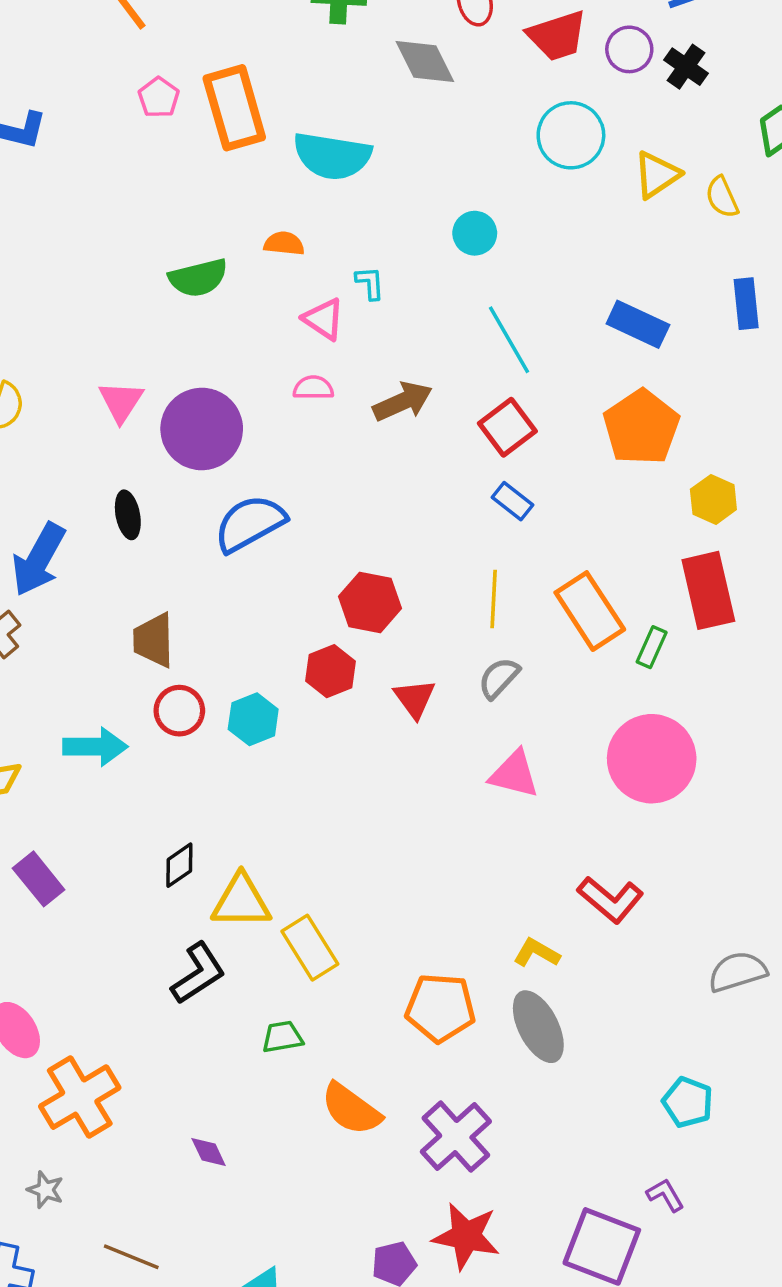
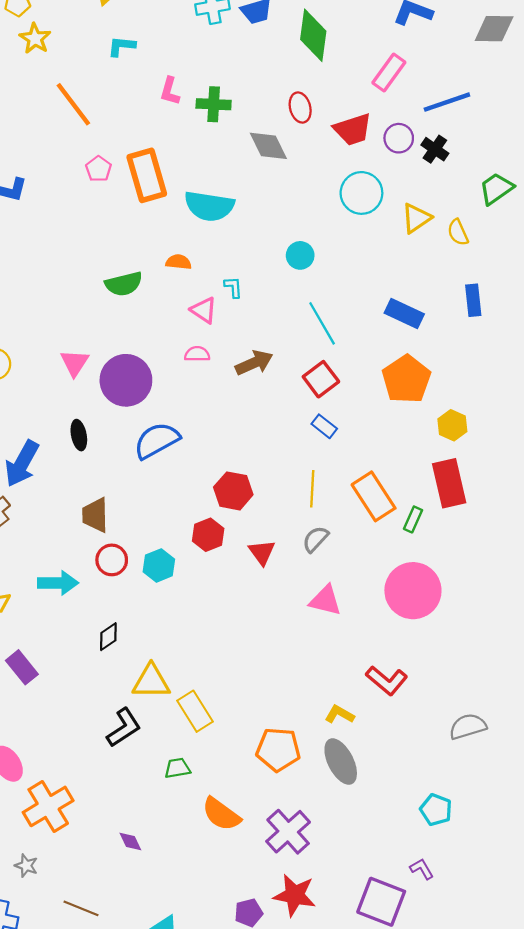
black diamond: (179, 865) -> (108, 637), moved

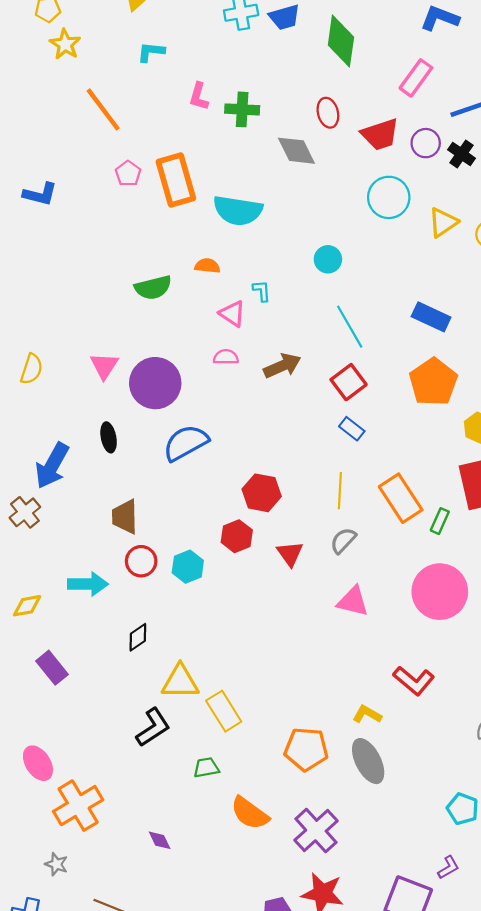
purple L-shape: (422, 869) -> (448, 867), turned 90

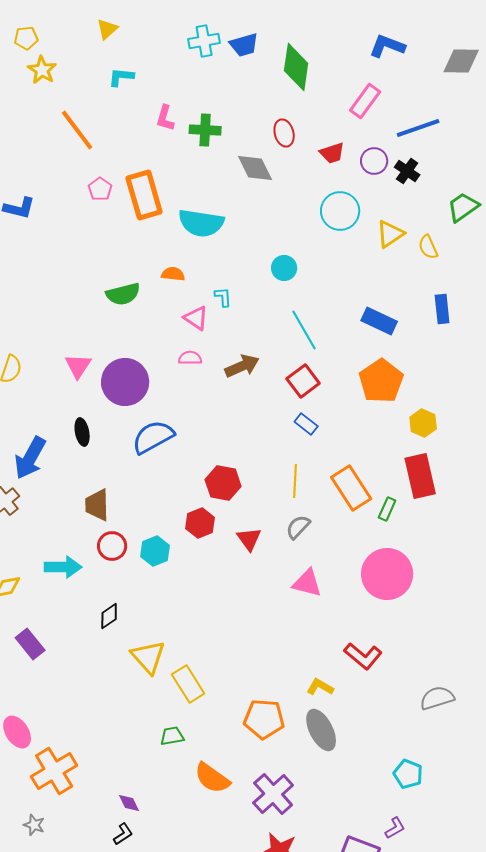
red trapezoid: (380, 134) -> (332, 153), size x0.7
yellow triangle: (180, 682) -> (148, 657), turned 48
black L-shape: (153, 727) -> (123, 834), moved, size x0.6

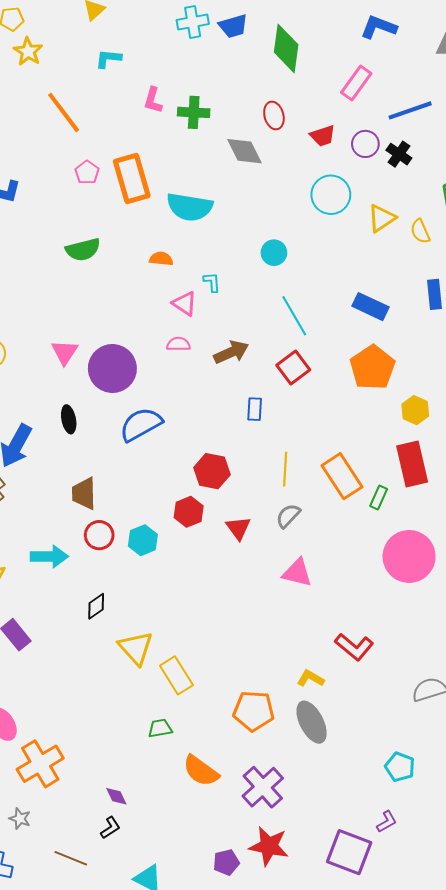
green semicircle: (123, 294) -> (83, 250), moved
blue rectangle: (306, 424) -> (255, 409), moved, turned 55
pink circle: (387, 574) -> (409, 556), moved

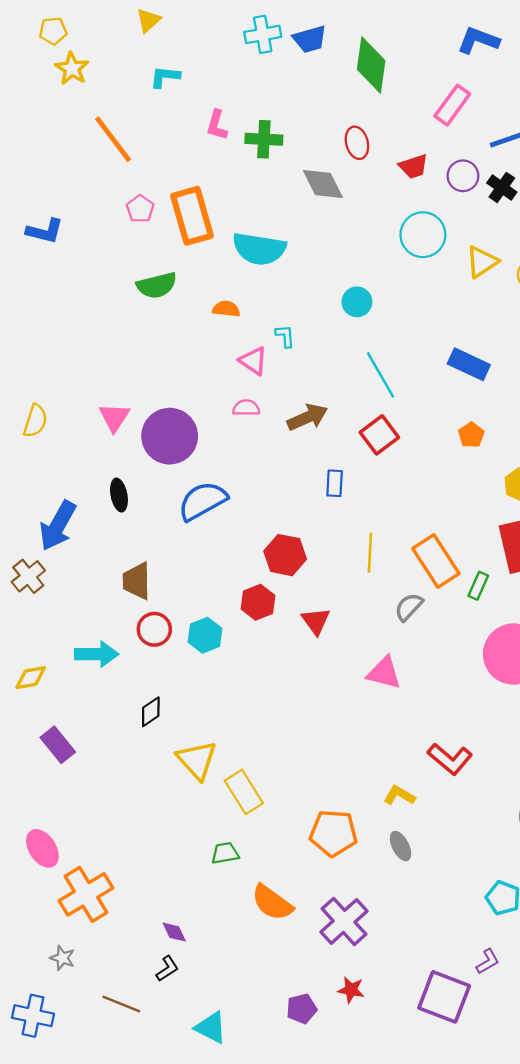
green semicircle: (83, 250) -> (157, 285), moved
orange pentagon: (372, 367) -> (471, 435), size x0.5
gray semicircle: (288, 516) -> (409, 607), moved
gray ellipse: (312, 722) -> (401, 846), size x0.6
red star: (269, 846) -> (351, 990), size x0.6

